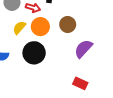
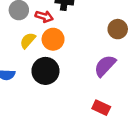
brown circle: (68, 24) -> (118, 29), moved

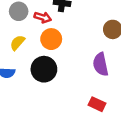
yellow semicircle: (28, 40) -> (17, 43), moved
purple semicircle: (105, 66) -> (101, 64), turned -55

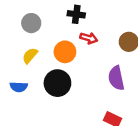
red arrow: (43, 17) -> (89, 38), moved

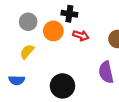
orange circle: (65, 52) -> (53, 31), moved
black circle: (57, 83) -> (62, 86), moved

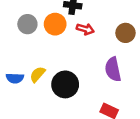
gray circle: (28, 22) -> (27, 24), moved
yellow semicircle: (27, 52) -> (38, 74), moved

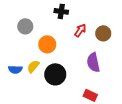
orange circle: (55, 24) -> (47, 44), moved
red arrow: (85, 29) -> (80, 30), moved, turned -72

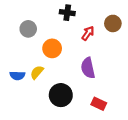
brown circle: (103, 33) -> (113, 23), moved
purple semicircle: (93, 62) -> (88, 68), moved
black circle: (55, 74) -> (61, 95), moved

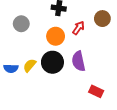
orange circle: (52, 48) -> (56, 36), moved
black circle: (61, 95) -> (52, 62), moved
red rectangle: (99, 104) -> (96, 91), moved

